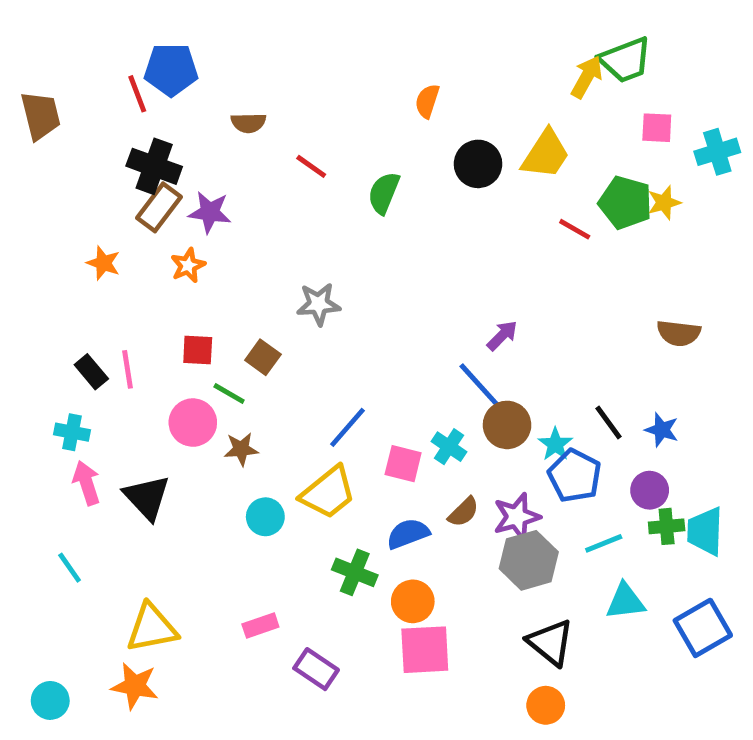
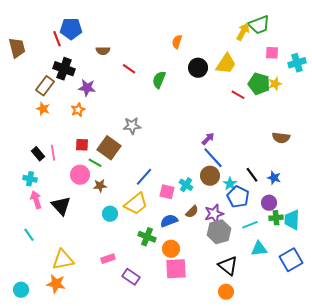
brown rectangle: (159, 207) -> (45, 86), moved
brown square: (263, 357) -> (109, 148), size x1.6
blue line: (480, 386) -> (213, 158), moved

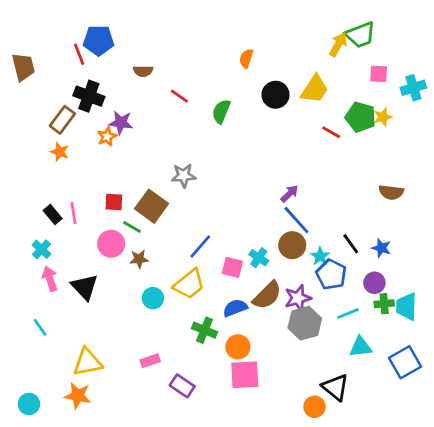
orange star: (78, 110) -> (107, 137), moved
cyan cross: (30, 179) -> (41, 249), turned 32
brown semicircle: (192, 212) -> (267, 295), size x1.6
black triangle: (228, 266) -> (335, 387), moved

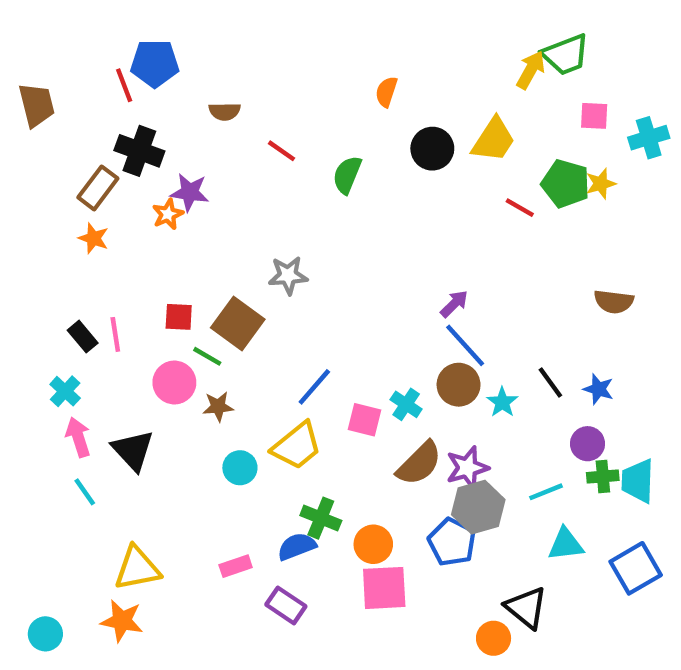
blue pentagon: (331, 274) -> (452, 542), moved
blue semicircle: (235, 308) -> (297, 546), moved
cyan line: (40, 327) -> (85, 492), moved

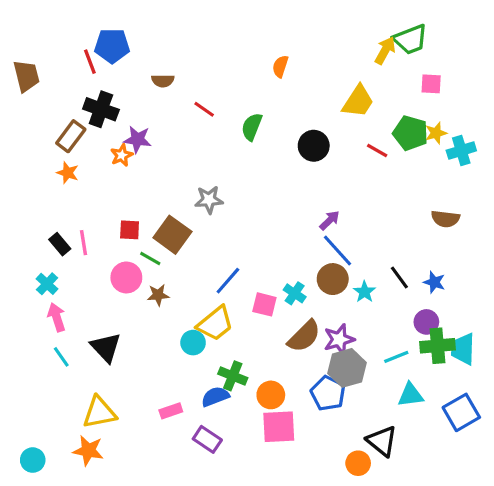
cyan cross: (649, 138) -> (461, 151), moved
black circle: (432, 149) -> (314, 146), moved
black triangle: (133, 450) -> (106, 347), moved
cyan circle: (240, 468) -> (193, 343), moved
green cross: (603, 476) -> (437, 346), size x1.5

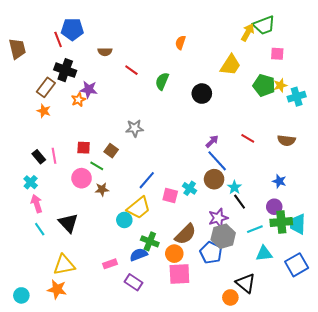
red line: (377, 151) -> (248, 138), moved
brown square: (172, 235) -> (111, 151), size x0.6
black line: (399, 277) -> (240, 202), moved
brown semicircle: (304, 336) -> (186, 234), moved

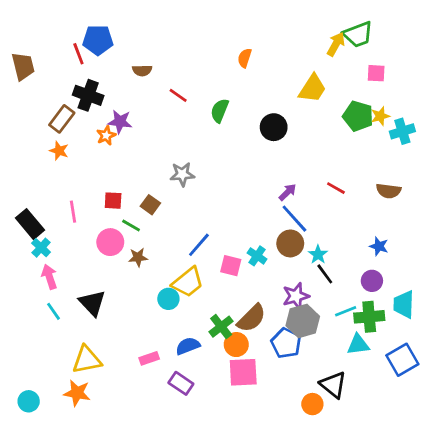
black rectangle: (39, 157) -> (30, 224), moved, size x1.5
green cross: (281, 222) -> (369, 317), moved
green cross: (150, 241) -> (221, 327), moved, turned 30

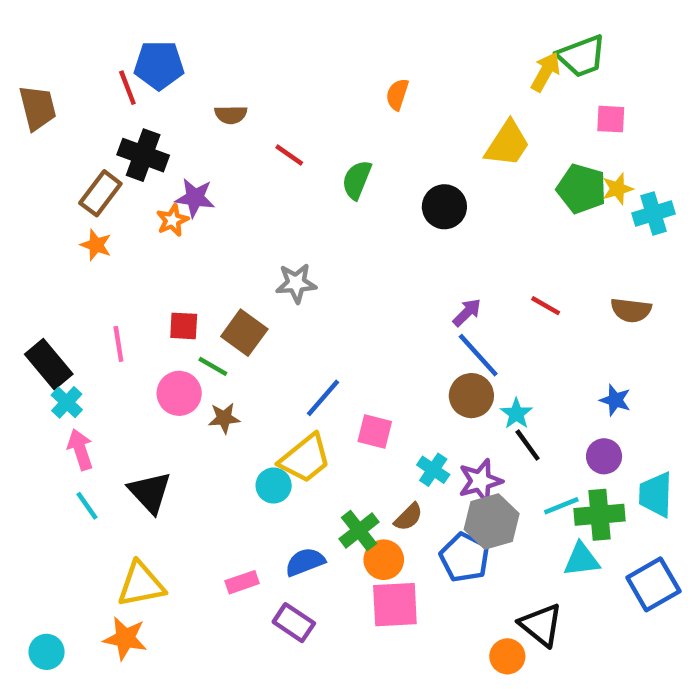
brown square: (150, 205) -> (244, 333), size x1.4
cyan cross: (257, 256) -> (433, 470), moved
brown semicircle: (251, 318) -> (408, 517), size x0.6

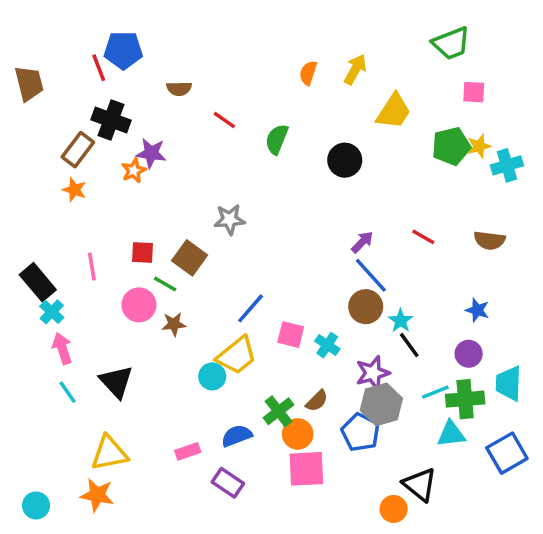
yellow arrow: (546, 72) -> (355, 69), moved
green pentagon: (582, 189) -> (451, 146), turned -30
cyan cross: (433, 470) -> (327, 345), moved

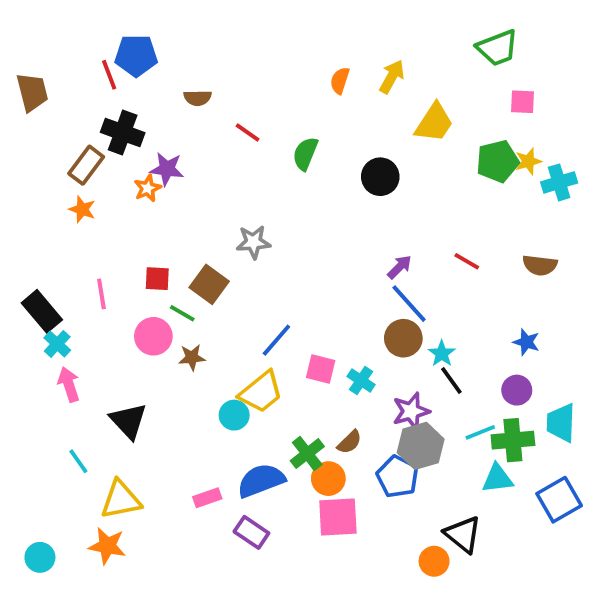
cyan line: (67, 392) -> (78, 461), moved
blue semicircle: (237, 436) -> (261, 480), size x1.4

